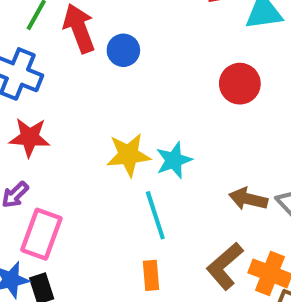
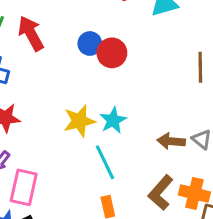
blue circle: (123, 50) -> (90, 43), moved
red circle: (240, 84) -> (112, 53), moved

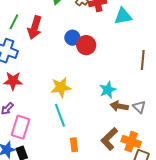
red arrow: (31, 33) -> (35, 27), turned -140
cyan star: (113, 120) -> (108, 90), moved
cyan line: (105, 162) -> (60, 115), moved

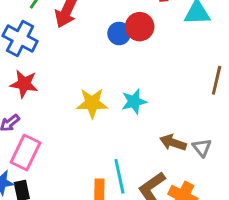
red circle: (86, 45) -> (140, 27), moved
cyan star: (108, 90) -> (134, 102), moved
cyan line: (60, 115) -> (119, 176), moved

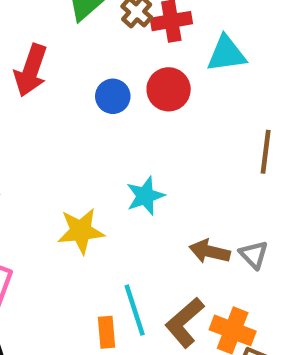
red circle: (140, 27) -> (169, 89), moved
yellow star: (92, 103) -> (81, 231), moved

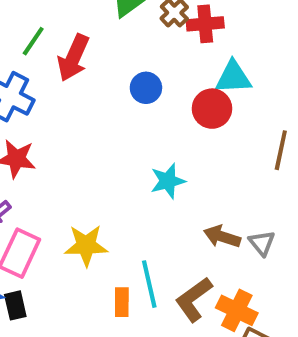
cyan triangle: (226, 54) -> (233, 77), moved
red circle: (169, 89) -> (212, 109), moved
yellow star: (81, 231) -> (86, 245), moved

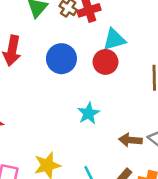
blue circle: (146, 88) -> (61, 59), size x1.5

